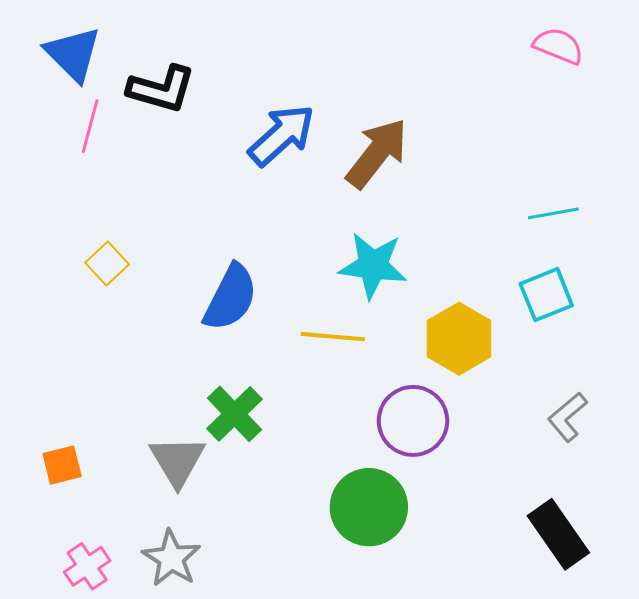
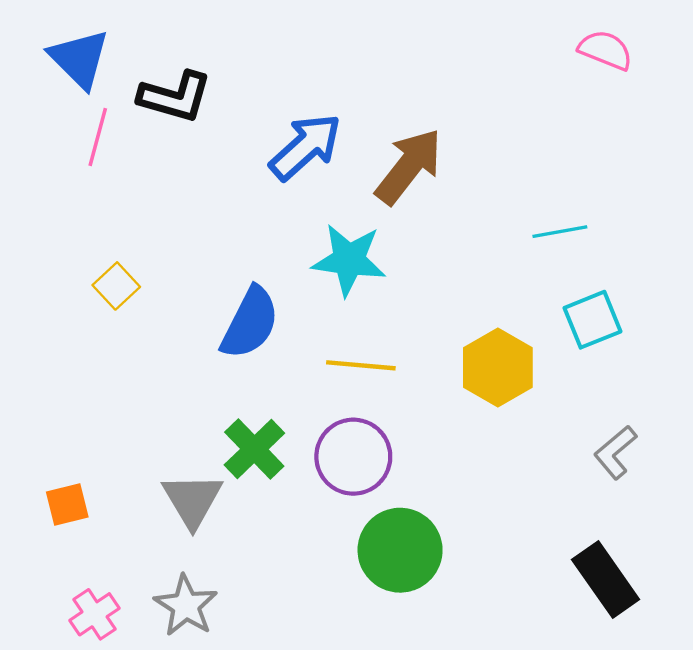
cyan line: (553, 213) -> (560, 232), moved
cyan star: (373, 265) -> (349, 260), moved
purple circle: (413, 421) -> (353, 457), moved

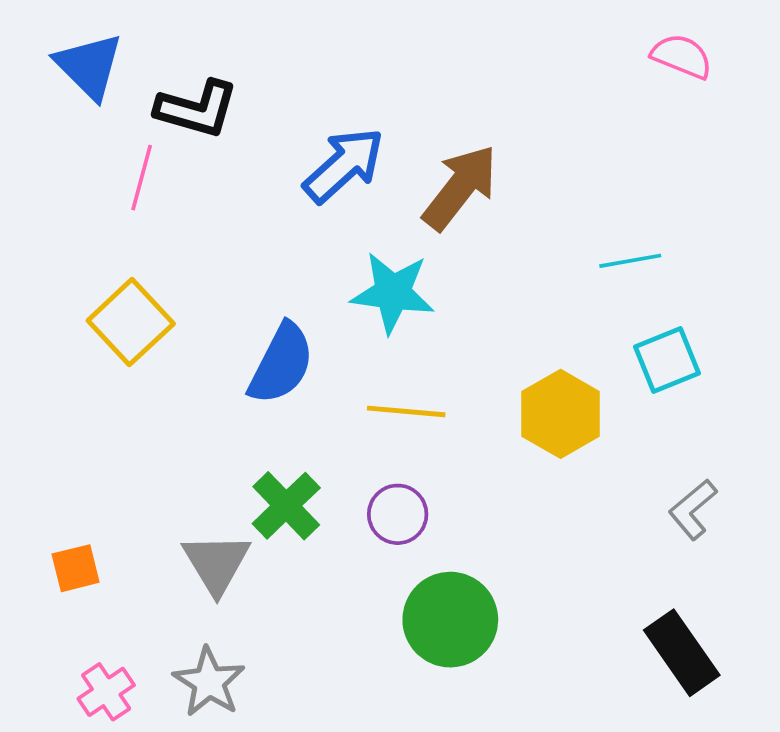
pink line: (98, 137) -> (142, 178), moved
yellow square: (116, 286) -> (131, 322), size x1.6
purple circle: (353, 457) -> (398, 514), size x0.7

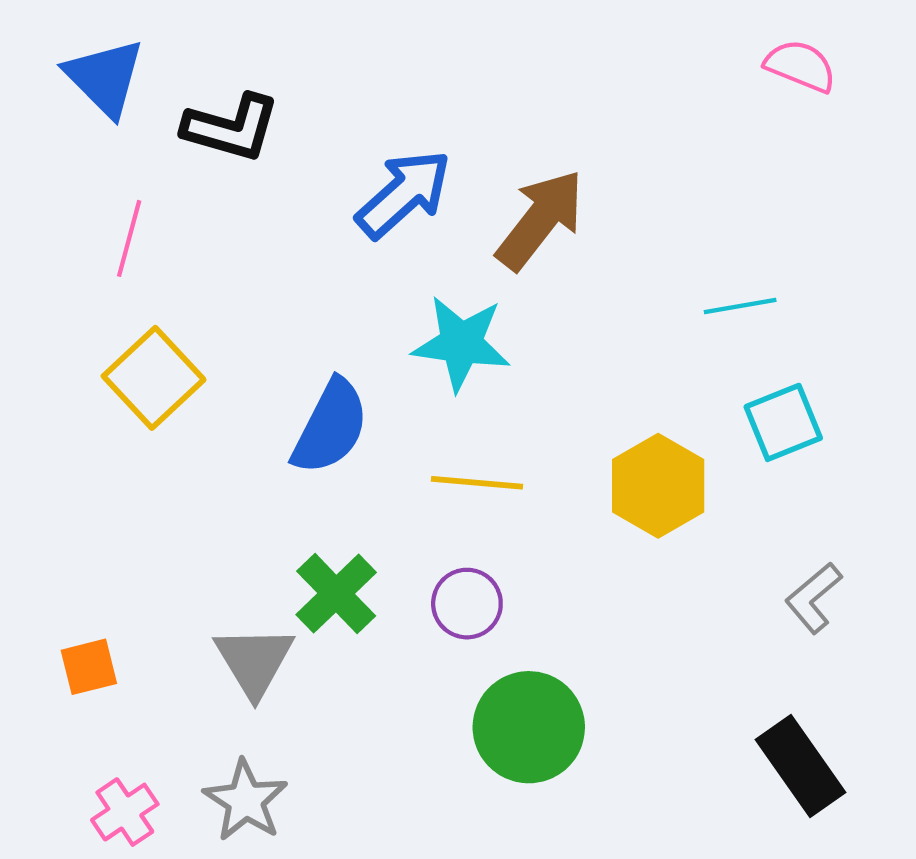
pink line: (142, 178) -> (129, 238), moved

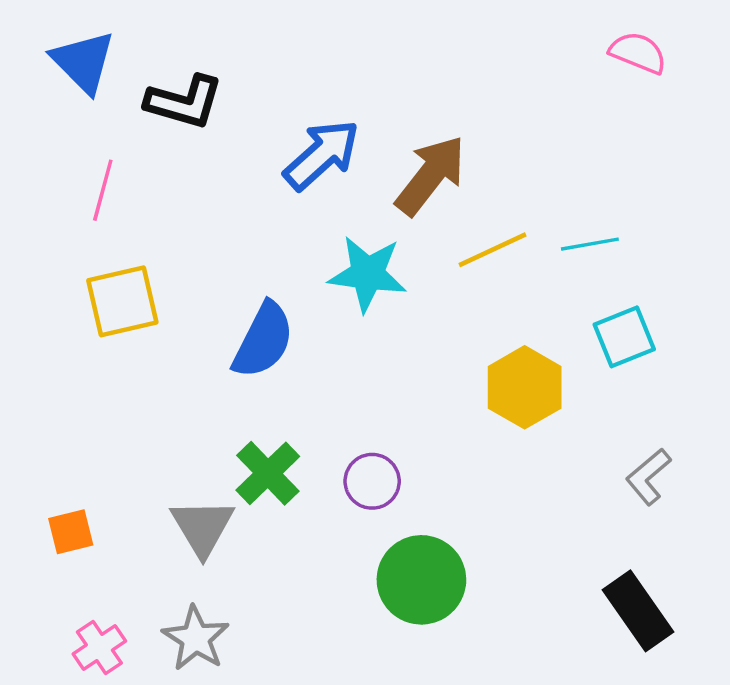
yellow square: (154, 378) -> (122, 301), turned 30
yellow line: (477, 483) -> (492, 250), moved, turned -30

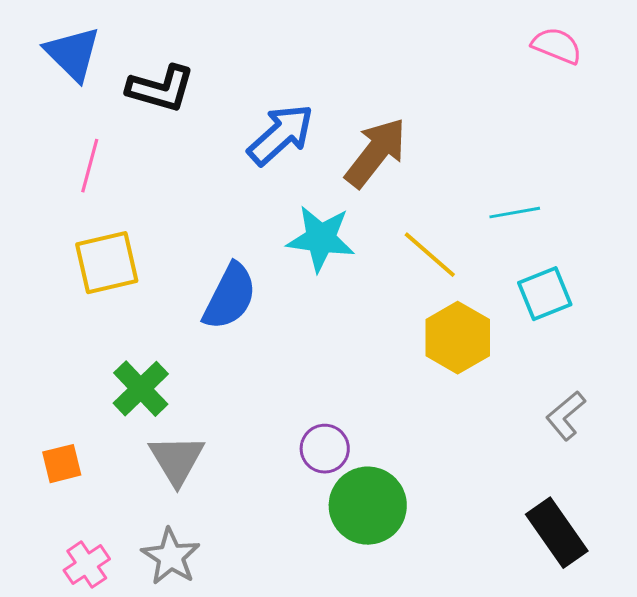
yellow line: (492, 250) -> (430, 255), moved, turned 66
green cross: (268, 473) -> (141, 389), moved
purple circle: (372, 481) -> (325, 449), moved

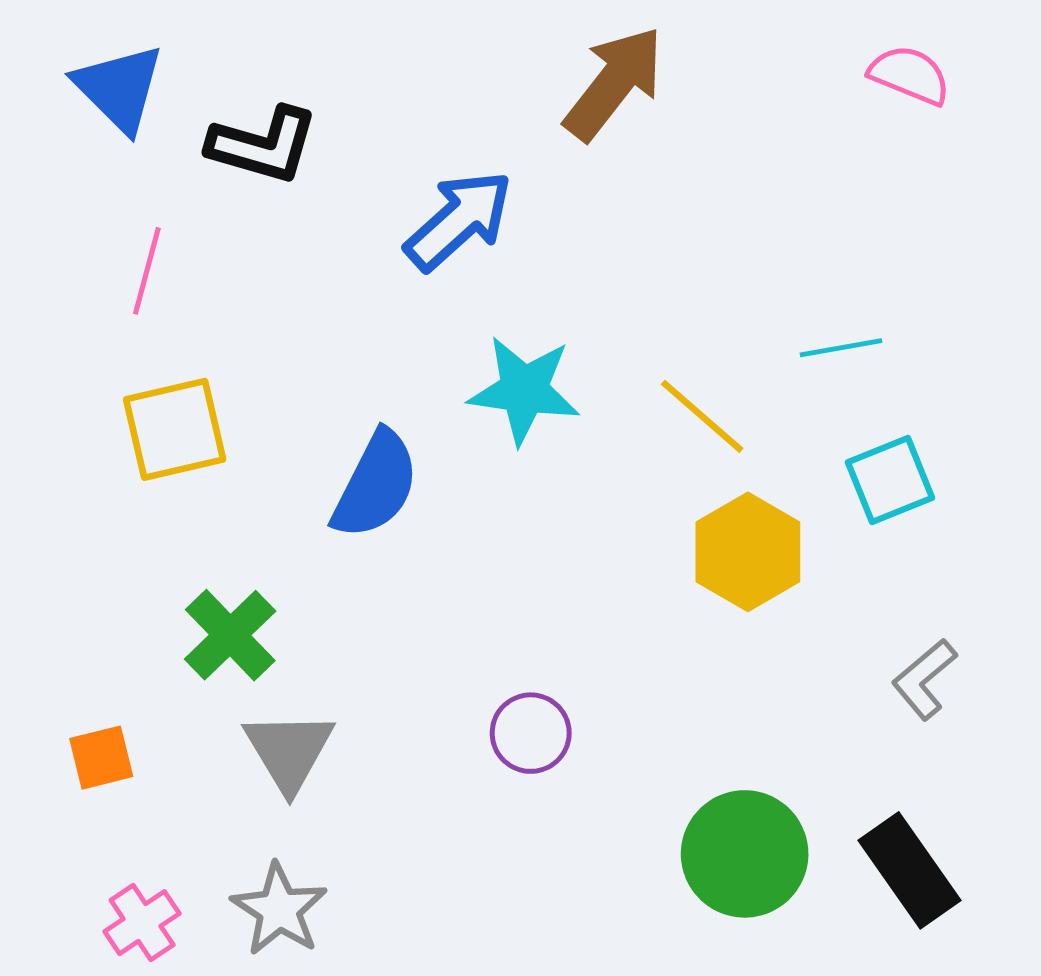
brown arrow: (376, 153) -> (614, 83), moved
green circle: (368, 506) -> (745, 854), moved

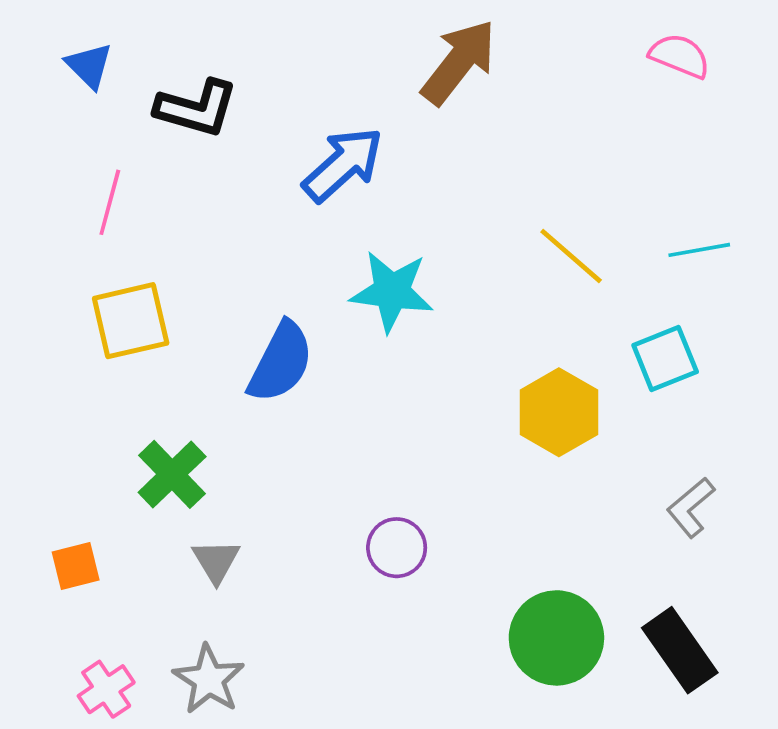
blue triangle: (119, 88) -> (89, 66), size x0.7
cyan line: (841, 348) -> (699, 250), moved
yellow line: (702, 416) -> (571, 256), moved
gray triangle: (289, 751) -> (216, 561), size x0.7

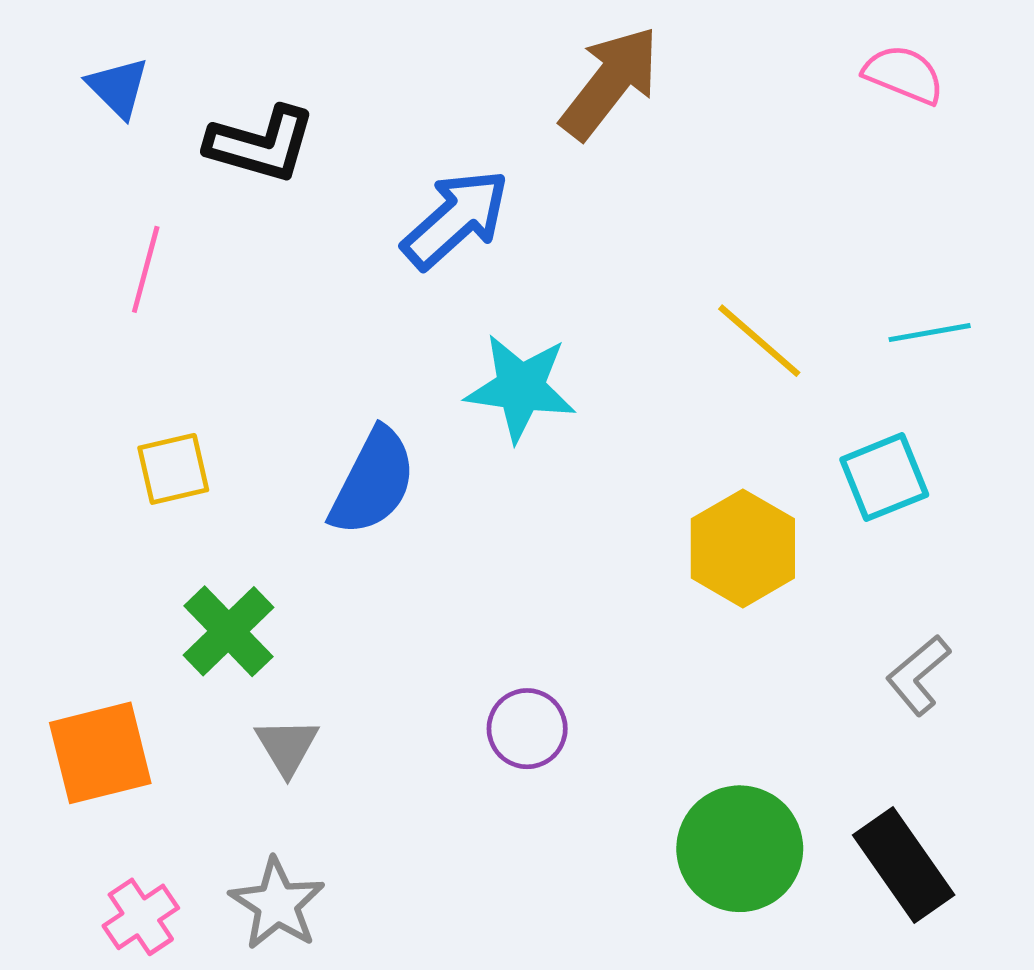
yellow square: (131, 321) -> (173, 469), moved, size x0.7
orange square: (76, 566) -> (100, 753), size x1.6

